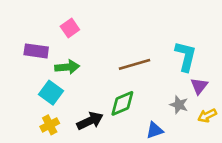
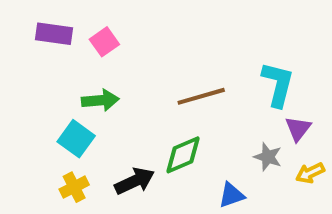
purple rectangle: (36, 51) -> (54, 34), moved

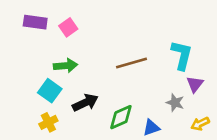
green diamond: (183, 155) -> (121, 117), moved
yellow arrow: (310, 173) -> (200, 124), moved
black arrow: (135, 181) -> (85, 103), moved

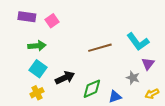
cyan L-shape: (182, 55) -> (138, 42), turned 130
green arrow: (66, 66) -> (37, 46), moved

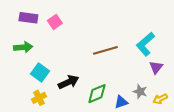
cyan L-shape: (138, 42) -> (145, 44), turned 85
green arrow: (37, 46) -> (23, 47), moved
gray star: (133, 78) -> (140, 92), moved

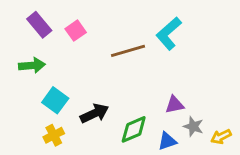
purple rectangle: (28, 18) -> (39, 25), turned 42
cyan L-shape: (145, 44) -> (169, 33), moved
brown line: (105, 50) -> (128, 51), moved
purple triangle: (156, 67) -> (174, 105), moved, turned 40

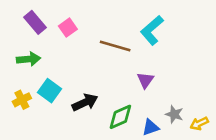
brown line: (128, 51) -> (115, 46), turned 32
purple triangle: (174, 105) -> (145, 80), moved, turned -42
yellow cross: (54, 135) -> (22, 100), moved

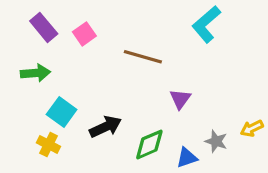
cyan L-shape: (152, 30) -> (206, 24), moved
yellow cross: (22, 100) -> (49, 145), moved, turned -36
yellow arrow: (199, 123) -> (252, 128), moved

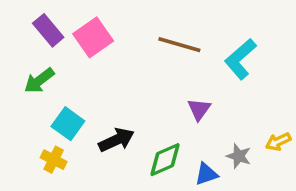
cyan L-shape: (206, 24) -> (240, 59), moved
pink square: (84, 34) -> (93, 37), size x1.5
brown line: (143, 57) -> (179, 45), moved
green arrow: (36, 73) -> (39, 81), turned 148

